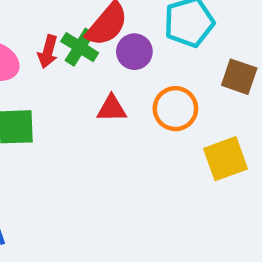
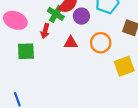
red arrow: (48, 52) -> (45, 31), moved

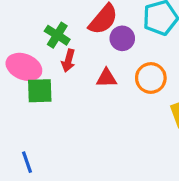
green cross: (56, 14) -> (57, 35), moved
pink ellipse: (15, 20) -> (24, 67), moved

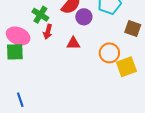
orange circle: (151, 78) -> (109, 53), moved
green square: (40, 91) -> (15, 52), moved

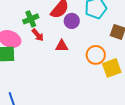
green cross: (40, 15) -> (31, 19), turned 35
red arrow: (48, 32) -> (38, 35), turned -56

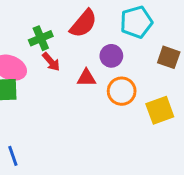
purple circle: (72, 21) -> (111, 56), moved
orange circle: (96, 55) -> (122, 91), moved

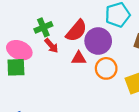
red semicircle: (83, 24) -> (76, 31), moved
purple circle: (111, 56) -> (98, 41), size x1.5

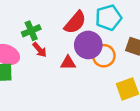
red semicircle: (76, 31) -> (75, 22), moved
orange circle: (106, 68) -> (104, 56), moved

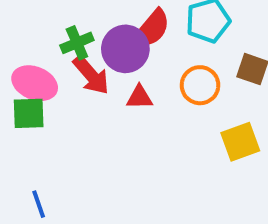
purple circle: (88, 45) -> (125, 49), moved
red arrow: (40, 50) -> (91, 75), size x1.5

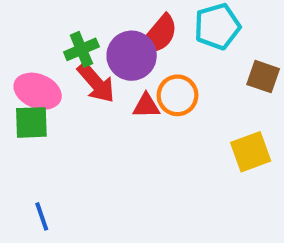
orange circle: (200, 85) -> (178, 95), moved

